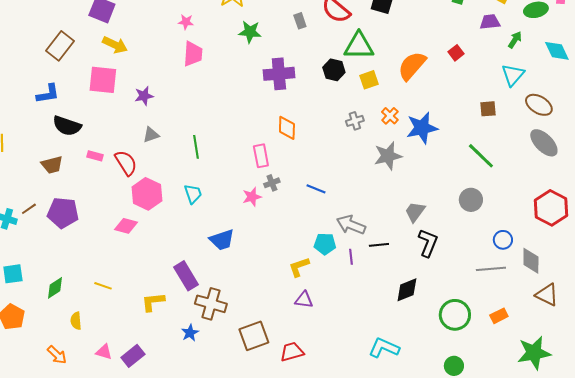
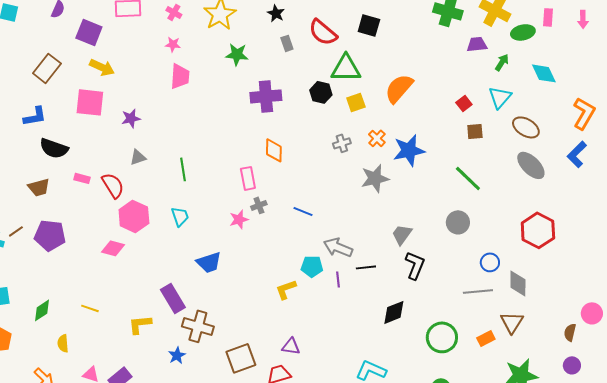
red square: (456, 53) -> (464, 103), moved
brown triangle: (547, 295) -> (512, 322), moved, turned 35
purple triangle: (304, 300) -> (291, 346), moved

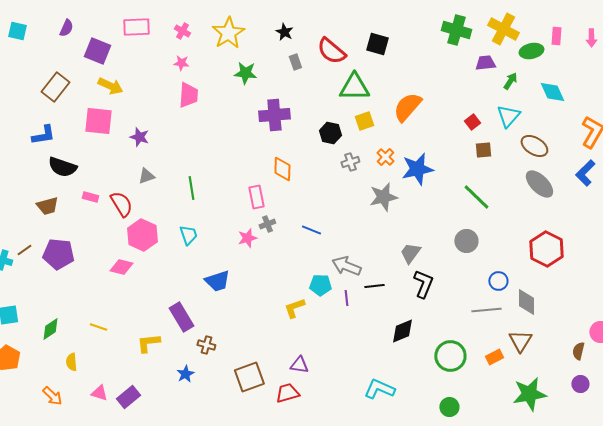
black hexagon: (321, 92) -> (330, 133), moved
purple star: (131, 118) -> (139, 137), turned 30
brown cross: (198, 326) -> (206, 345), size x0.6

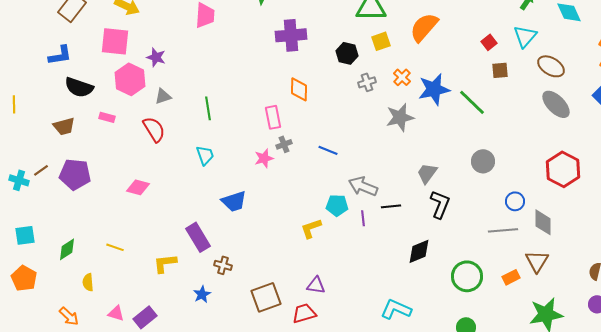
green line: (476, 197) -> (472, 102), moved
red semicircle: (121, 204) -> (154, 129), moved
pink hexagon: (142, 235) -> (130, 79), moved

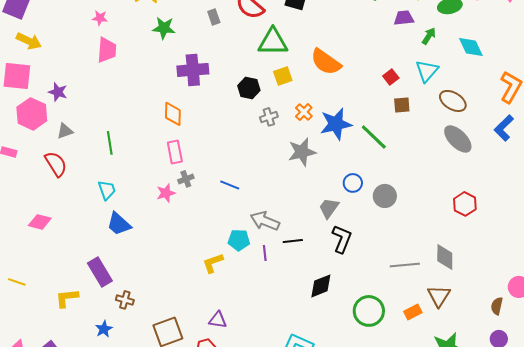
orange semicircle: (424, 27) -> (326, 62), turned -96
orange diamond: (299, 89) -> (173, 114), moved
red hexagon: (563, 169) -> (465, 204), size x0.7
blue trapezoid: (234, 201) -> (119, 224), moved, turned 60
blue circle: (515, 201) -> (353, 183), moved

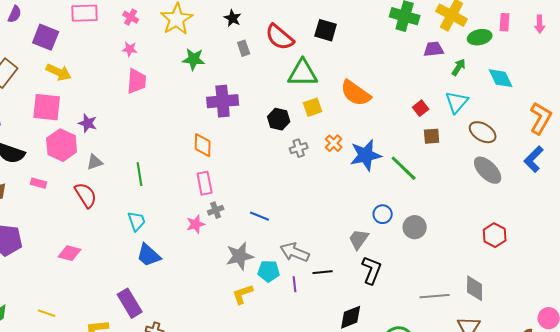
gray star: (302, 152) -> (240, 256), moved

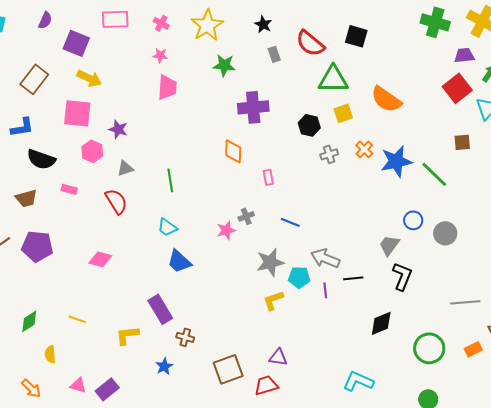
red square: (421, 108) -> (457, 88), moved, size x1.8
pink hexagon: (62, 145) -> (92, 151), size x0.7
pink rectangle: (205, 183) -> (268, 177), moved, size x0.7
cyan trapezoid: (137, 221) -> (167, 227), turned 145

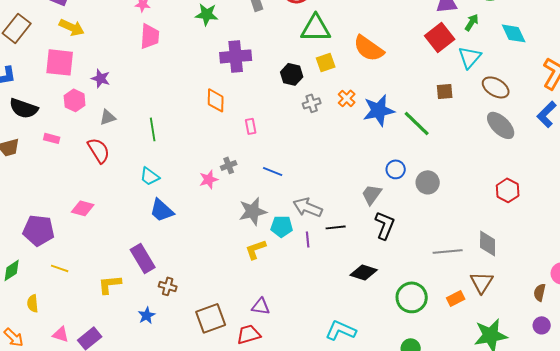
purple pentagon: (37, 246) -> (39, 230), moved
black diamond: (381, 323) -> (364, 272), turned 40

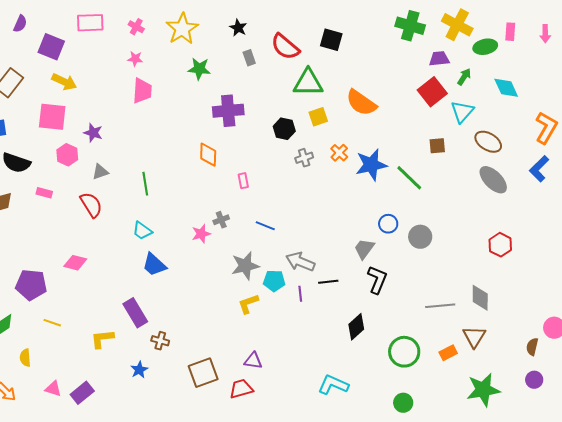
black diamond: (364, 272) -> (356, 327), turned -60

